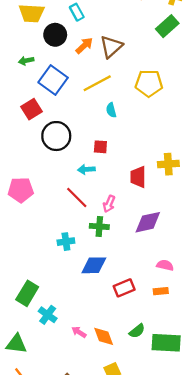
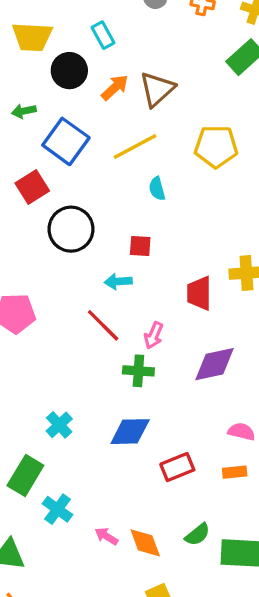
cyan cross: (66, 242) -> (59, 425), moved, turned -35

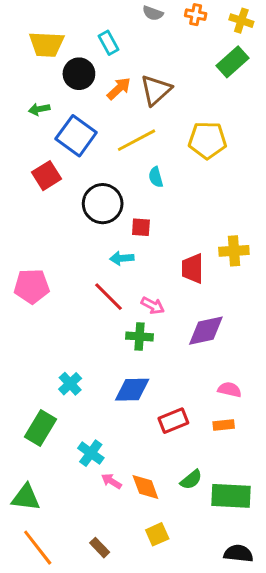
black circle: (71, 229) -> (103, 204), moved
pink arrow: (154, 335) -> (153, 305), turned -85
cyan cross: (57, 509) -> (91, 453), moved

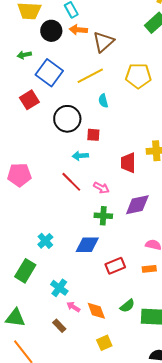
orange arrow: (119, 88) -> (78, 30), moved, turned -132
green cross: (139, 336) -> (103, 216), moved
brown rectangle: (100, 548) -> (59, 326), moved

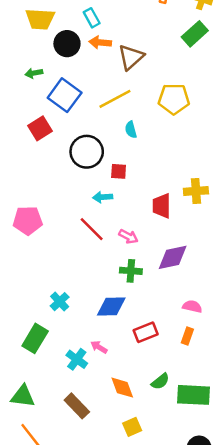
orange rectangle: (149, 269) -> (187, 336), turned -64
pink arrow: (73, 307) -> (99, 347), moved
brown rectangle: (59, 326) -> (77, 406), size x1.5

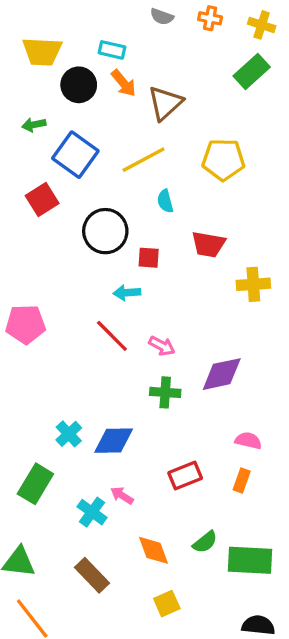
cyan rectangle: (92, 18) -> (112, 50), turned -48
orange arrow: (100, 42) -> (124, 83), turned -135
red trapezoid: (162, 206) -> (208, 244), moved, turned -80
blue diamond: (111, 306) -> (114, 441), moved

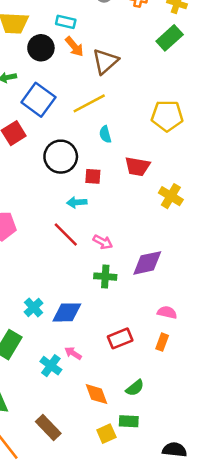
yellow pentagon: (223, 160) -> (167, 116), moved
yellow cross: (253, 284) -> (171, 196), turned 35
green rectangle: (250, 560) -> (129, 421), moved, size x0.6
brown rectangle: (92, 575) -> (48, 427), moved

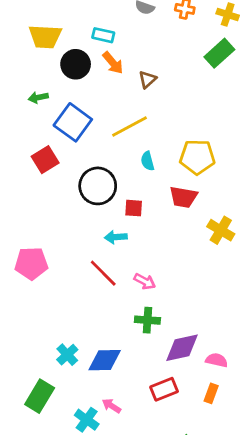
brown triangle: (105, 61) -> (147, 79), size x0.6
yellow pentagon: (167, 116) -> (197, 157), moved
purple diamond: (147, 263) -> (182, 348), moved

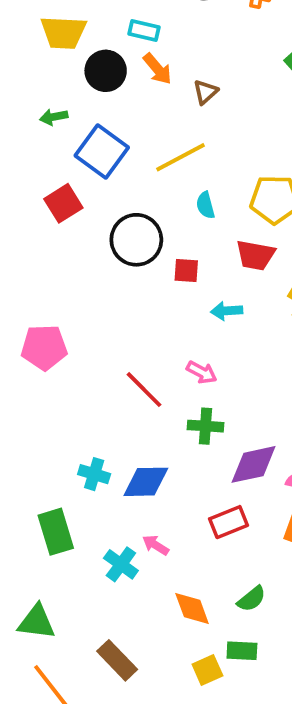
cyan arrow: (116, 237) -> (227, 311), moved
red line: (103, 273) -> (144, 390), moved
cyan cross: (67, 355) -> (94, 474), turned -30
green rectangle: (40, 396) -> (56, 532), turned -48

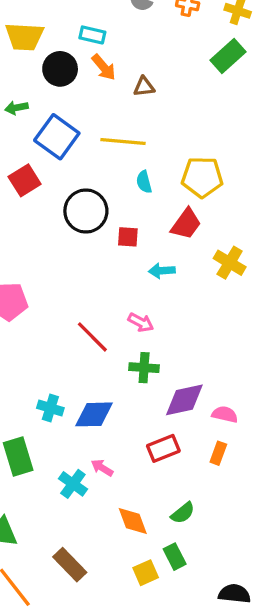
brown triangle: (205, 92) -> (144, 87), turned 35
yellow line: (181, 157) -> (123, 142), turned 33
red trapezoid: (255, 255) -> (186, 224), turned -64
green rectangle: (242, 651) -> (175, 557), turned 60

